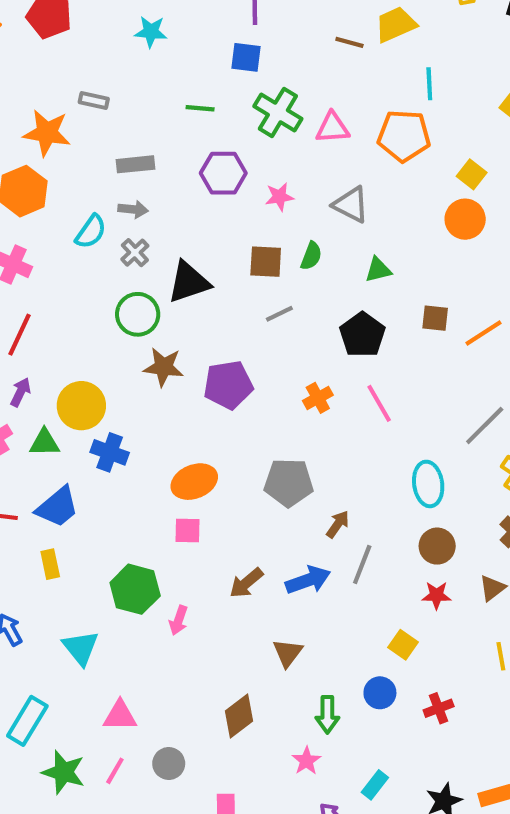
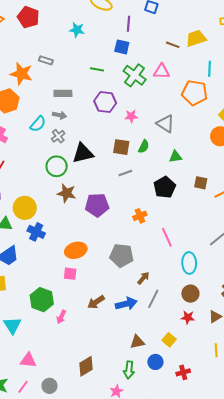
pink triangle: (332, 128) -> (161, 71), moved
pink line: (379, 403) -> (167, 237), moved
brown triangle: (288, 653) -> (137, 342), moved, turned 35

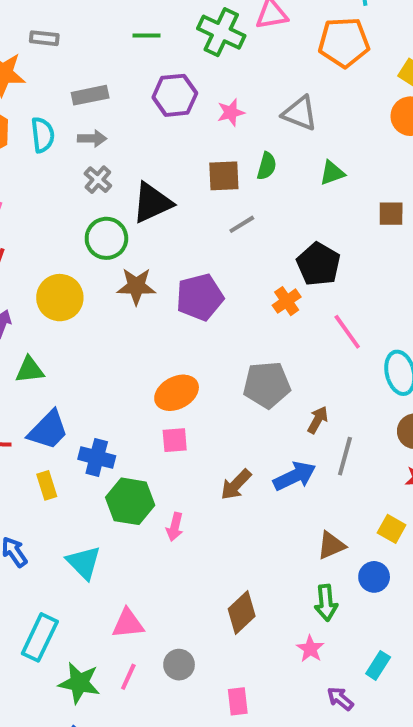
cyan semicircle: (38, 124) -> (43, 135), moved, turned -36
black pentagon: (165, 187) -> (318, 264), moved
yellow circle: (25, 208) -> (60, 298), moved
blue cross: (36, 232) -> (97, 457), moved

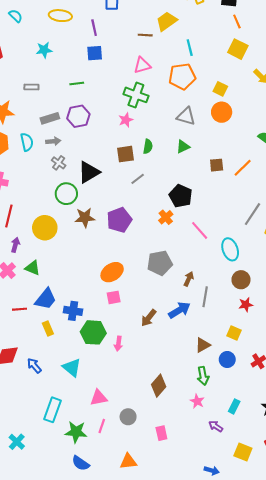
green cross: (221, 32) -> (136, 95), moved
gray rectangle: (44, 38) -> (31, 87), moved
purple hexagon: (175, 95) -> (78, 116), moved
gray triangle: (300, 113) -> (186, 116), moved
green triangle: (30, 370) -> (33, 268), turned 35

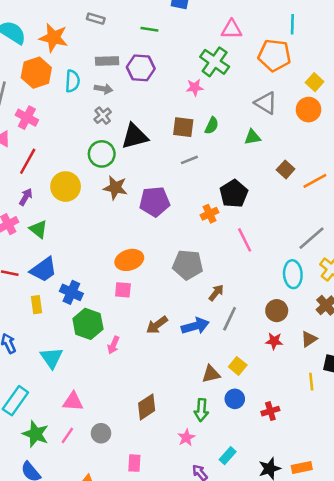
brown square: (217, 165) -> (286, 169), turned 32
cyan ellipse: (230, 249) -> (293, 274), moved
yellow square: (234, 333) -> (238, 366), moved

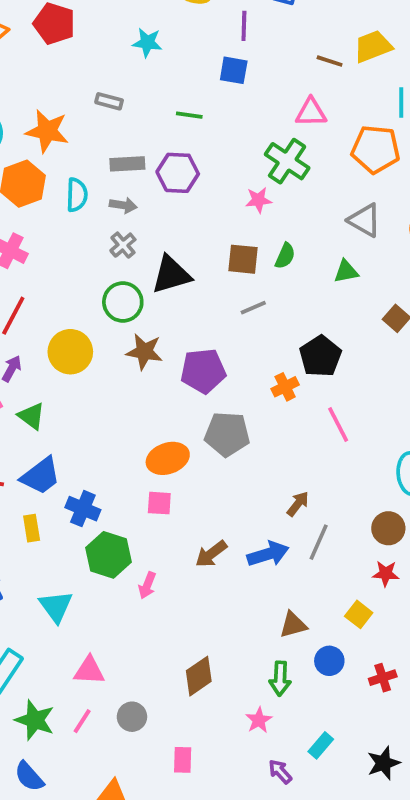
gray pentagon: (188, 265) -> (227, 434), moved
yellow square: (238, 366) -> (359, 614), moved

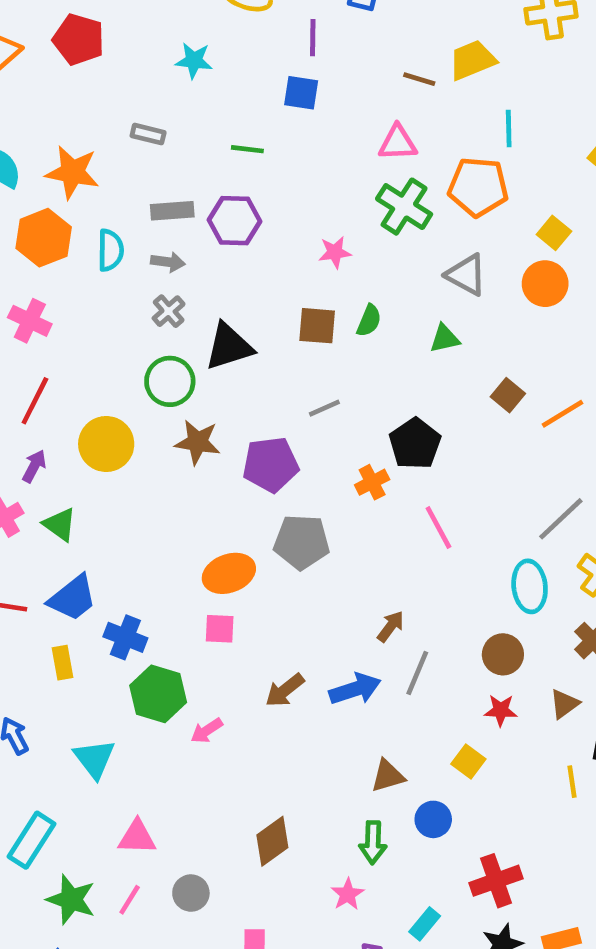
green cross: (287, 161) -> (404, 207), moved
gray line: (253, 308) -> (324, 408), moved
pink arrow: (147, 585) -> (207, 731), turned 36
red cross: (383, 678) -> (496, 881), moved, size x1.5

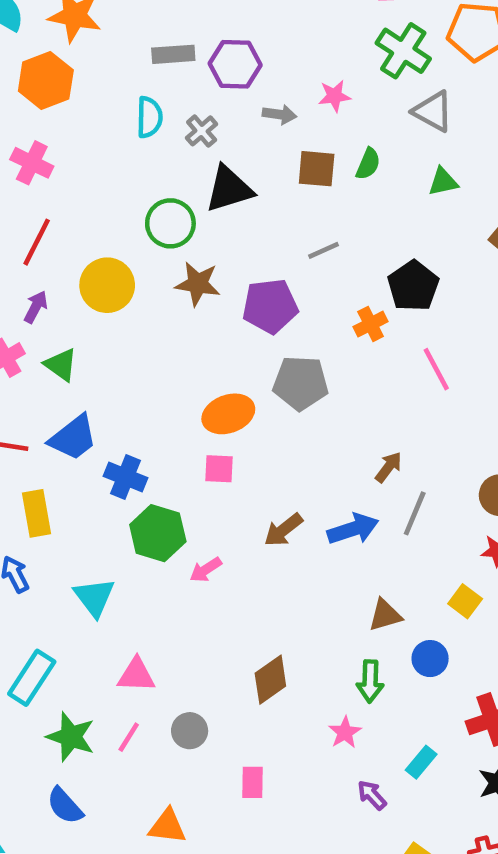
cyan semicircle: (110, 250) -> (149, 117), moved
gray arrow: (168, 262) -> (280, 114), moved
gray triangle: (466, 275) -> (433, 111), moved
gray cross: (169, 311) -> (202, 131), moved
yellow rectangle: (63, 663) -> (37, 513), moved, size x1.4

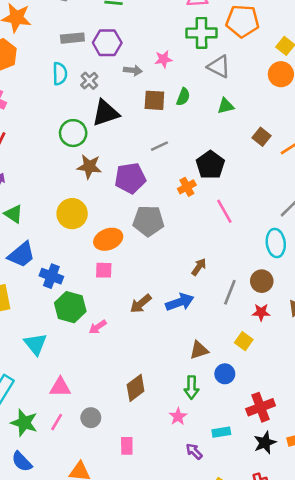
green cross: (403, 51) -> (201, 33), turned -32
yellow circle: (107, 285) -> (72, 214), moved
gray line: (415, 513) -> (230, 292), moved
cyan rectangle: (421, 762) -> (221, 432), turned 42

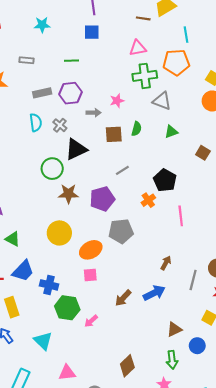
pink line: (224, 211) -> (181, 216), turned 30

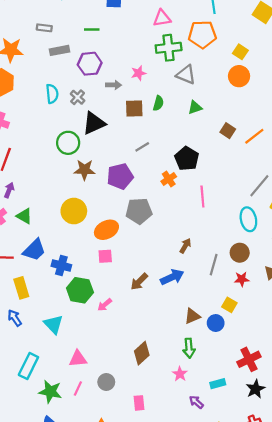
gray rectangle: (42, 93) -> (59, 50), moved
blue circle: (197, 346) -> (216, 323), moved

